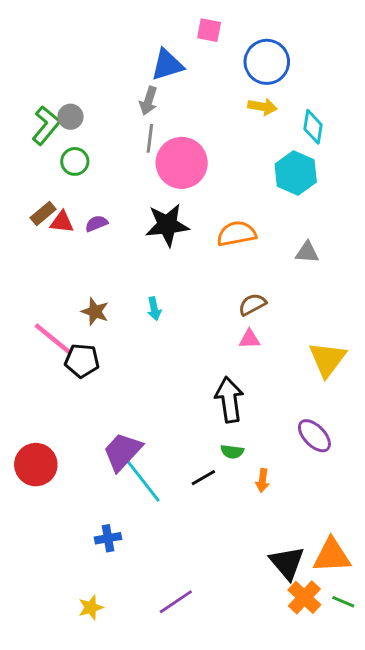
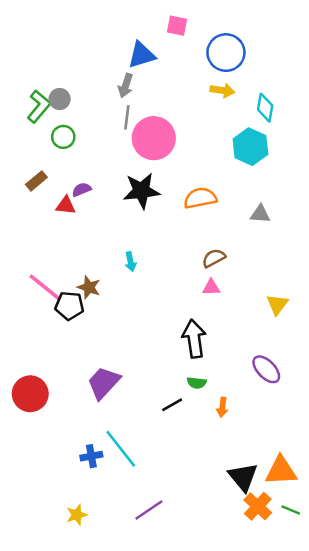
red triangle: (62, 222) -> (66, 205), moved
brown star: (95, 312) -> (89, 287), moved
yellow triangle: (327, 359) -> (277, 304), size x0.7
cyan line: (143, 480) -> (121, 449), moved

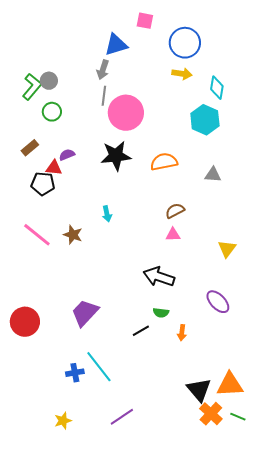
black pentagon: (69, 306) -> (43, 184), moved
black arrow: (194, 339) -> (159, 277), turned -64

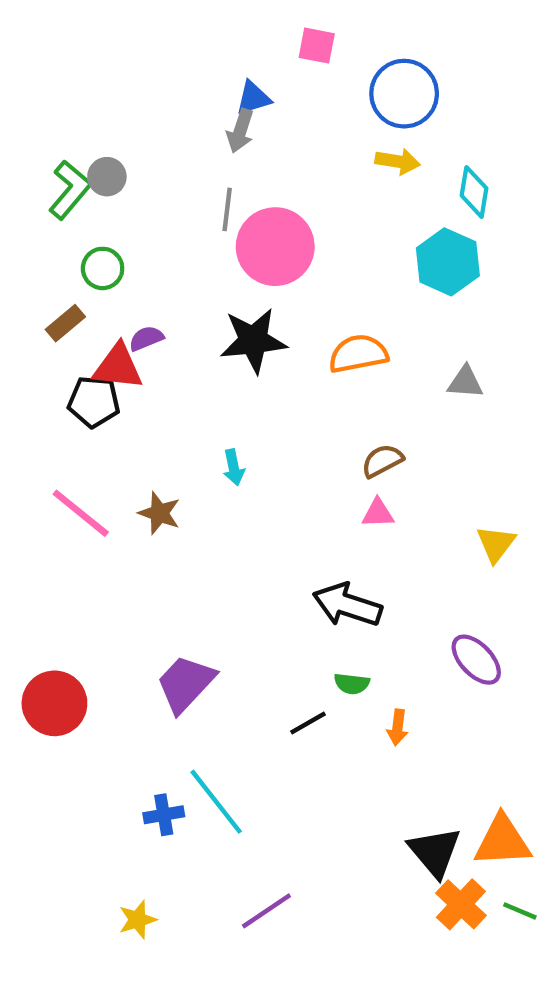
blue triangle: (116, 45) -> (253, 98), size x0.7
gray arrow: (103, 70) -> (240, 131), moved
green circle: (52, 112) -> (103, 268), moved
red triangle: (54, 168) -> (118, 367), size x1.4

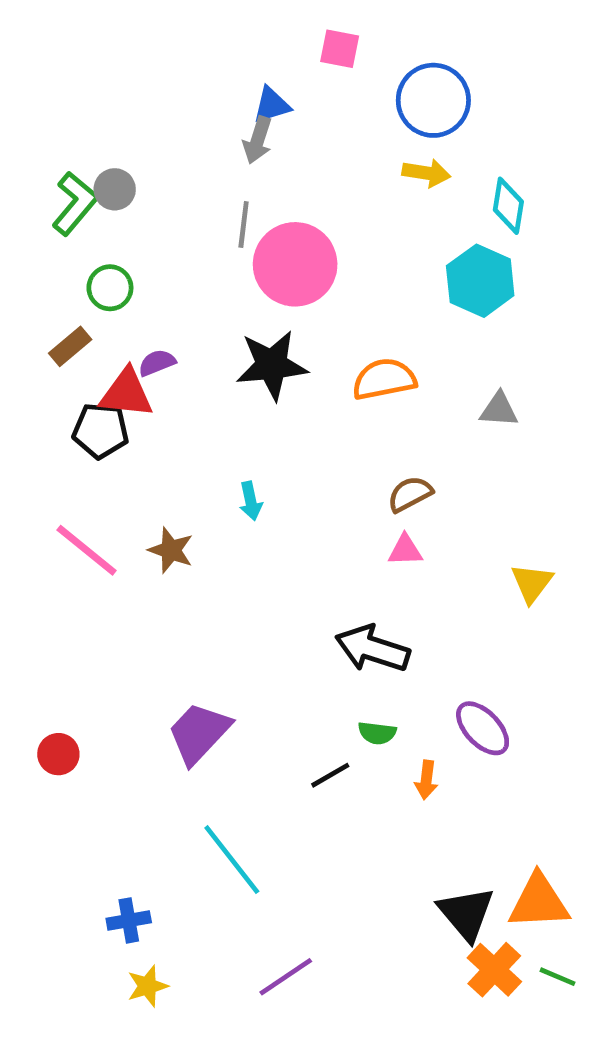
purple ellipse: (476, 660) -> (483, 728), moved
red circle: (54, 703) -> (58, 754), size x0.6
blue cross: (164, 815) -> (129, 920), moved

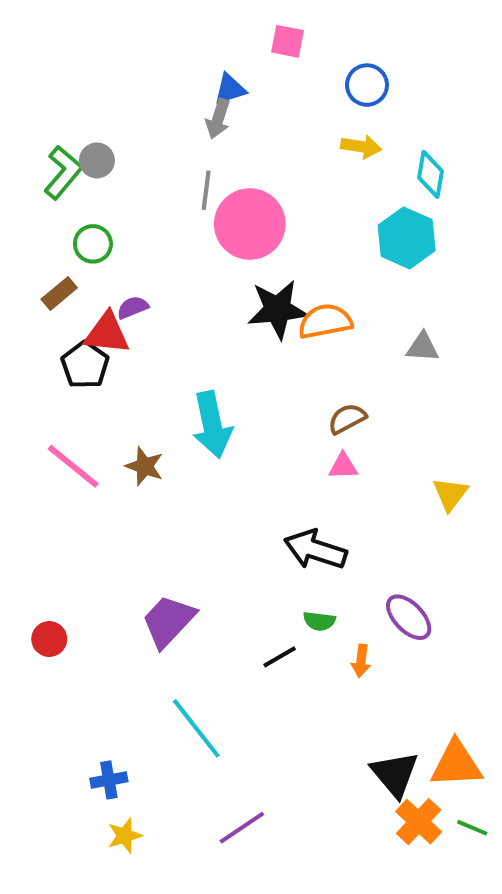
blue circle: (433, 100) -> (367, 85), size x0.7
black star: (272, 365) -> (278, 309), moved
black pentagon: (101, 431) -> (85, 365), turned 30
cyan arrow: (251, 501) -> (212, 425), size x2.0

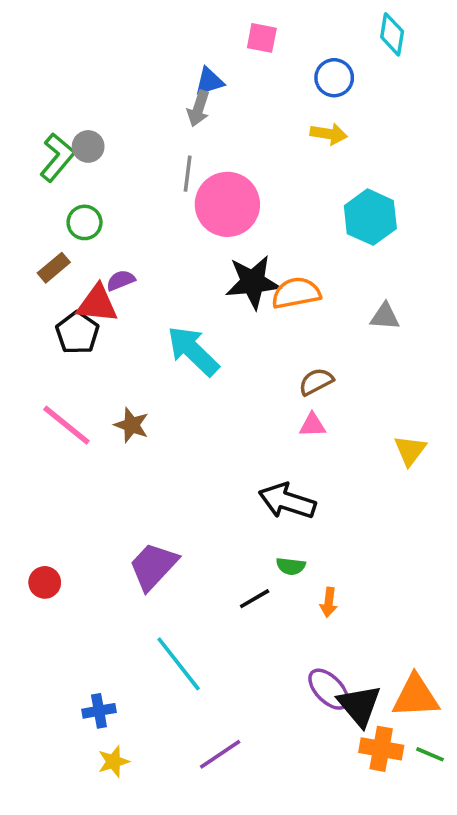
cyan diamond: (430, 174) -> (392, 34), moved
cyan arrow: (212, 425) -> (193, 351), moved, turned 146
purple ellipse: (409, 617) -> (329, 689), moved
orange cross: (419, 822) -> (381, 749), turned -33

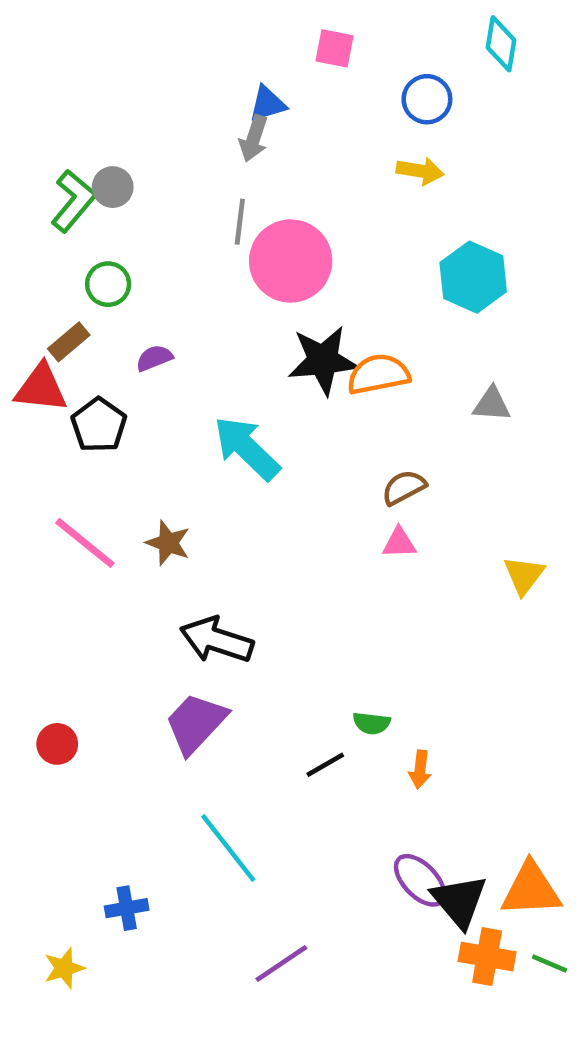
red triangle: (97, 304) -> (41, 388), moved
black arrow: (287, 501) -> (217, 640), moved
yellow star: (113, 762) -> (64, 968), moved

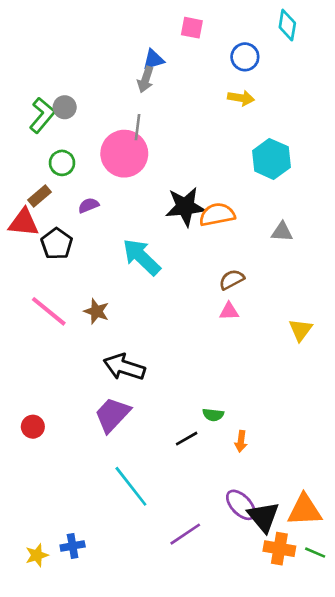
pink circle: (291, 261) -> (124, 154), moved
blue cross: (127, 908) -> (73, 546), moved
purple line: (281, 963) -> (185, 534), moved

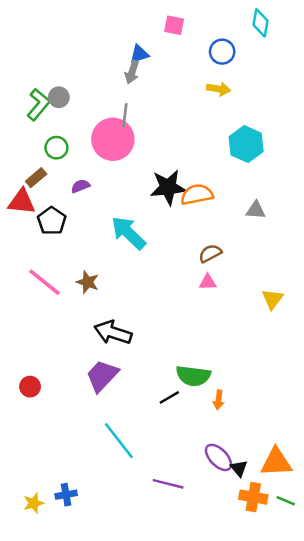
green semicircle: (213, 415) -> (193, 376), size x1.8
black triangle: (263, 517) -> (239, 468), size x0.6
purple line: (185, 534) -> (168, 484), turned 48

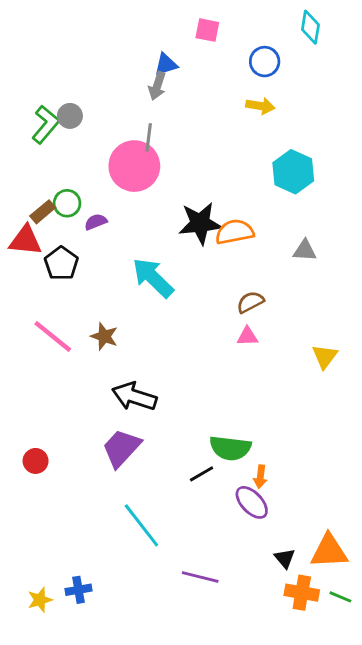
green circle: (56, 148) -> (67, 203), moved
purple ellipse: (219, 457) -> (252, 502), moved

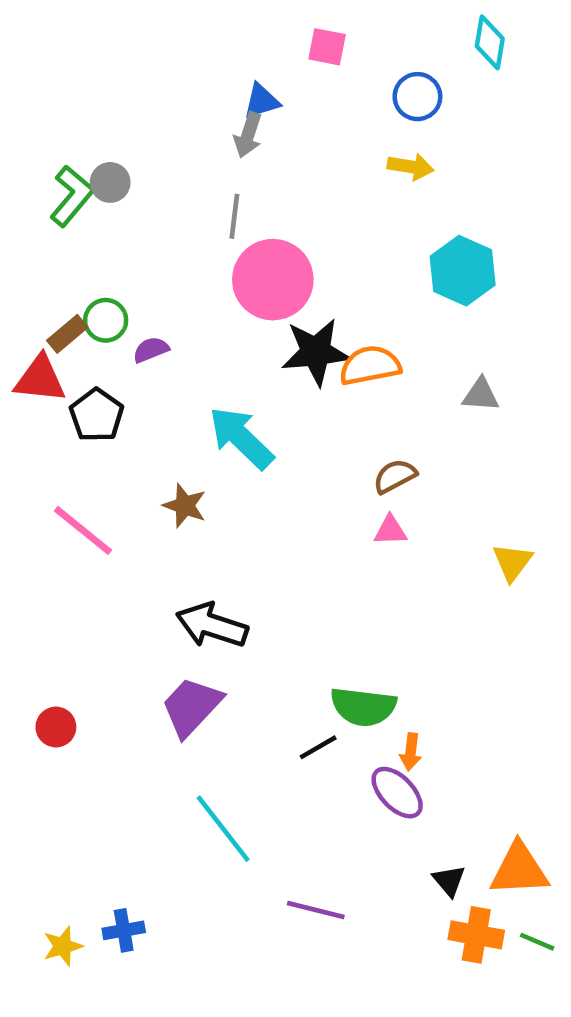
pink circle: (134, 166) -> (273, 280), moved
brown star: (104, 336) -> (185, 506), moved

